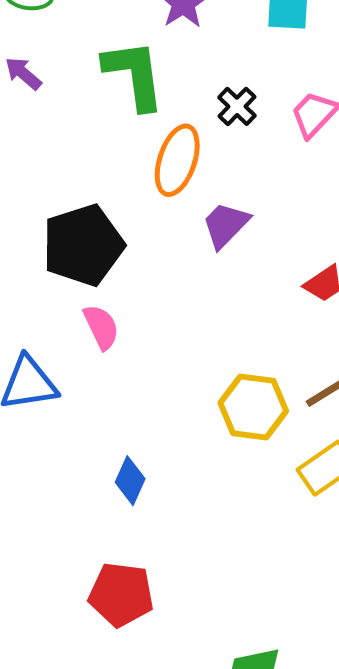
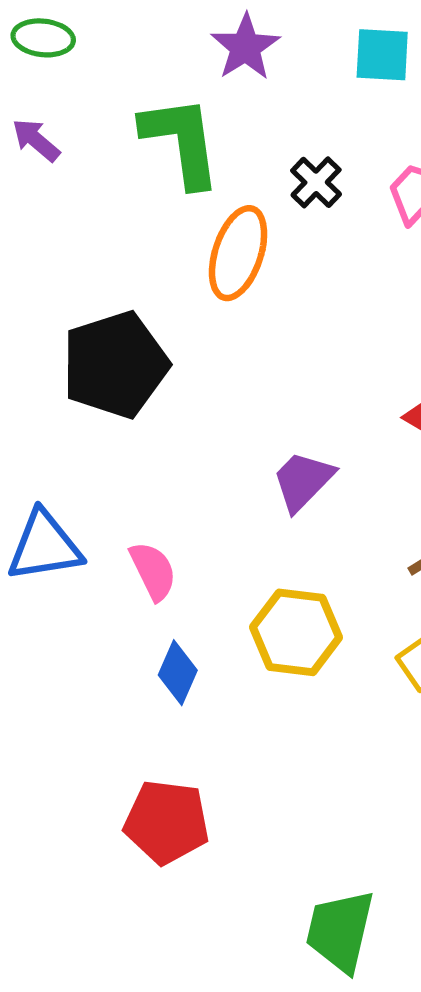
purple trapezoid: (226, 225) -> (303, 481), moved
pink semicircle: (101, 327) -> (153, 571), moved
yellow hexagon: (253, 407) -> (296, 632), moved

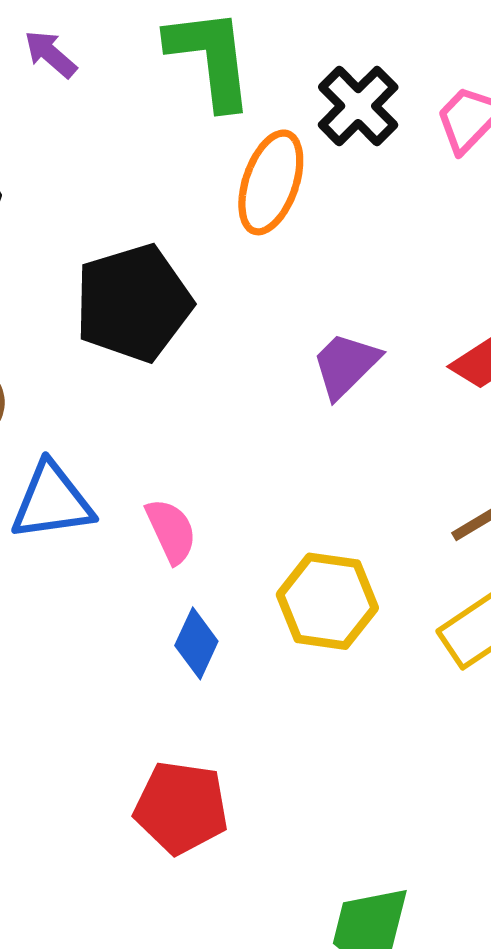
black cross: (316, 182) -> (358, 106), size x1.4
purple trapezoid: (303, 481) -> (346, 365), moved

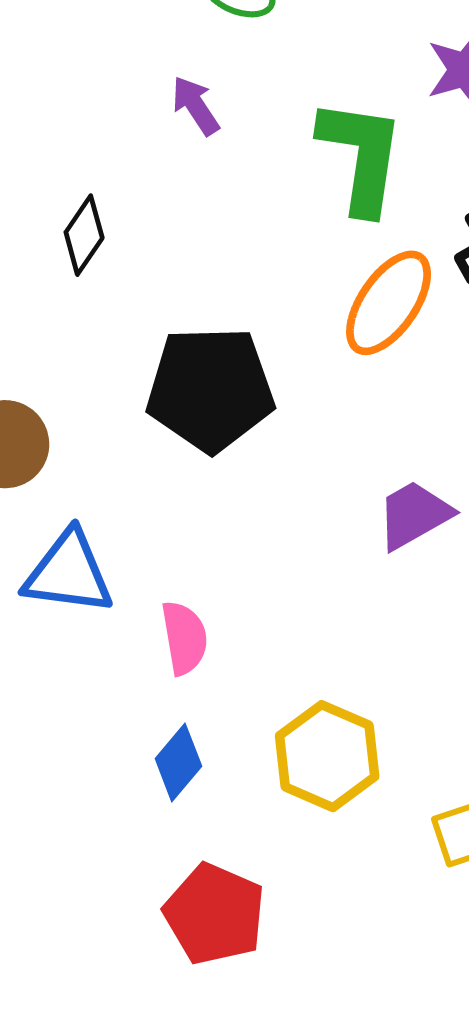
red pentagon: (181, 808) -> (215, 914), moved

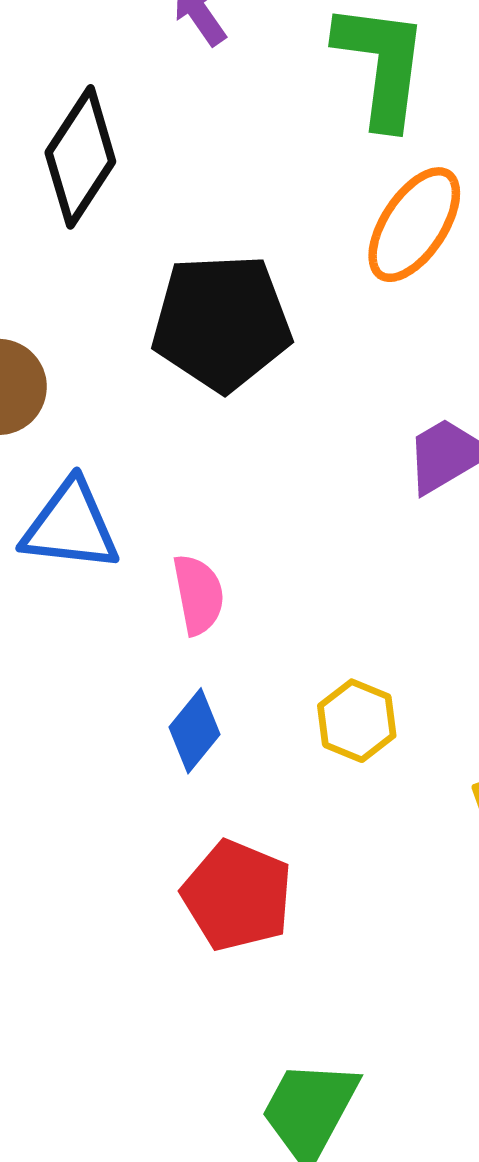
black diamond: (84, 235) -> (80, 157), size x1.6
yellow hexagon: (327, 756) -> (357, 721), size x0.7

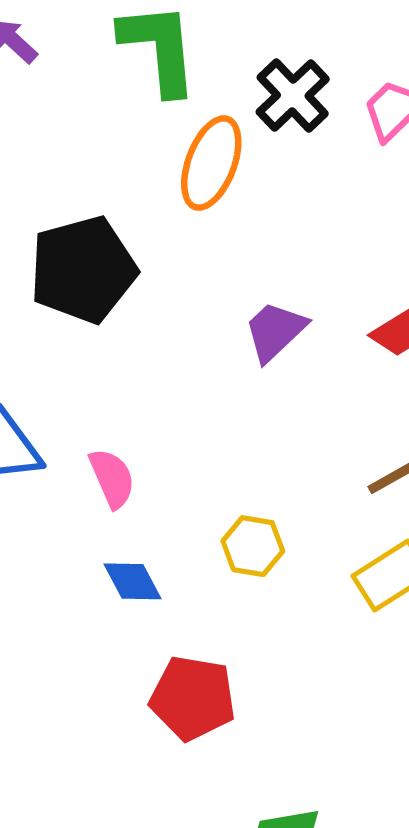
blue diamond: (195, 731) -> (132, 581), turned -54

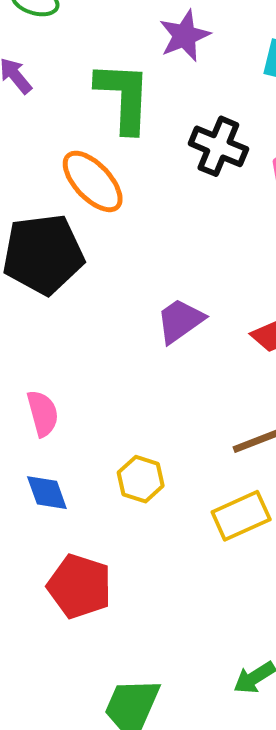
black cross: (293, 95) -> (218, 146), turned -32
orange ellipse: (211, 163) -> (93, 181), moved, turned -72

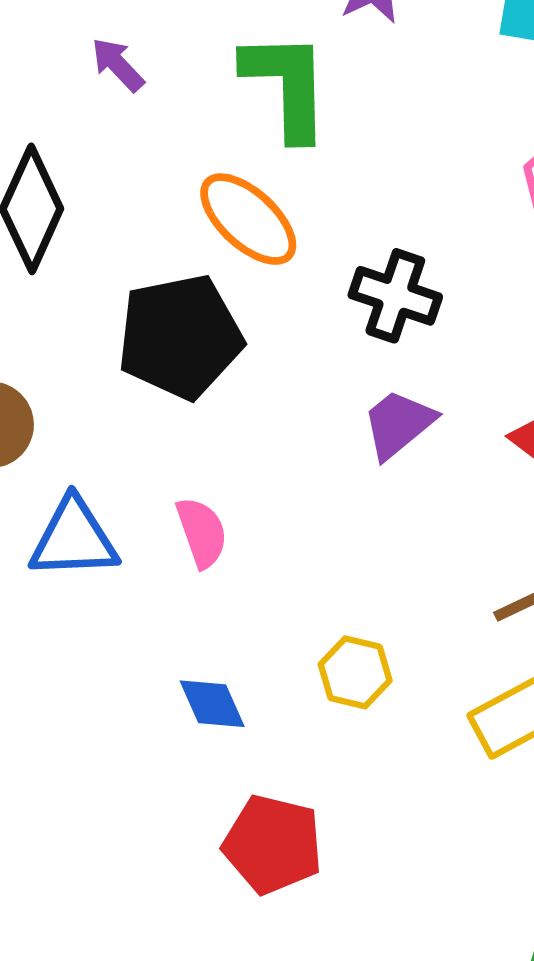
black cross: (218, 146) -> (395, 296), moved
pink semicircle: (43, 413) -> (202, 532), moved

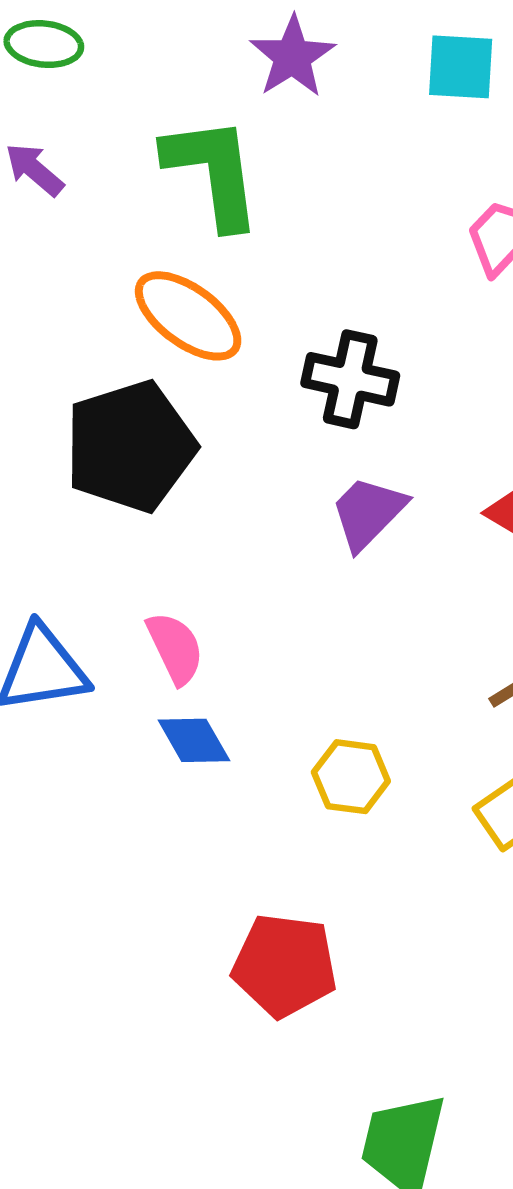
blue diamond: (212, 704) -> (194, 740), moved

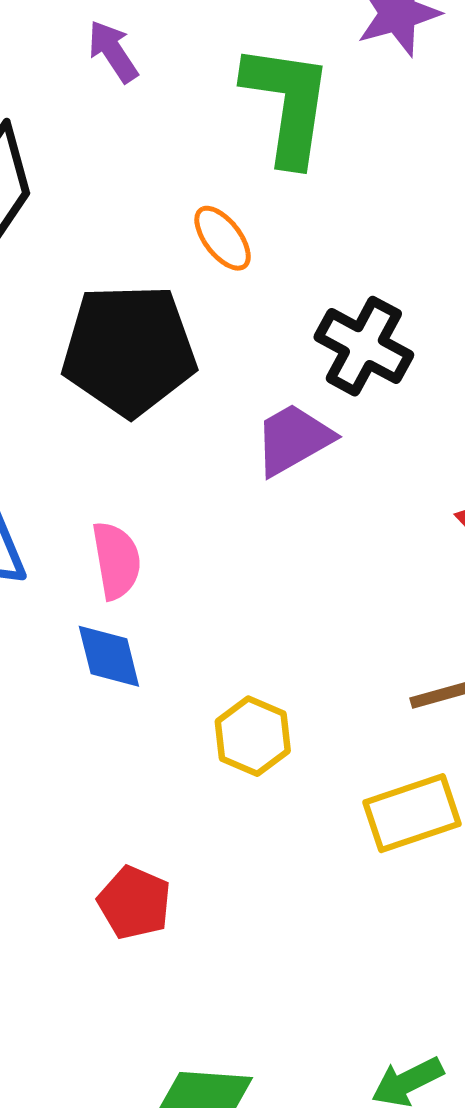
orange ellipse: (188, 316) -> (223, 238), size x0.6
purple trapezoid: (368, 513) -> (293, 439), moved
red pentagon: (285, 965) -> (134, 903), size x0.7

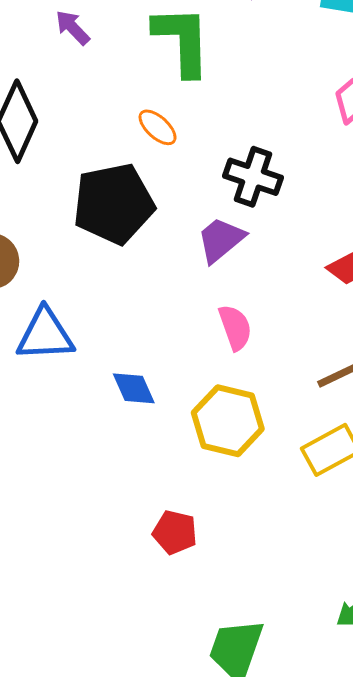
pink semicircle: (116, 560) -> (235, 327), moved
yellow hexagon: (253, 736) -> (228, 421), size x1.5

